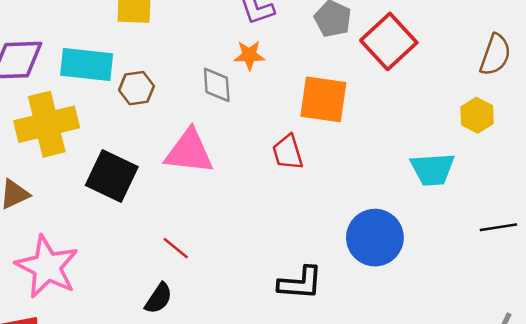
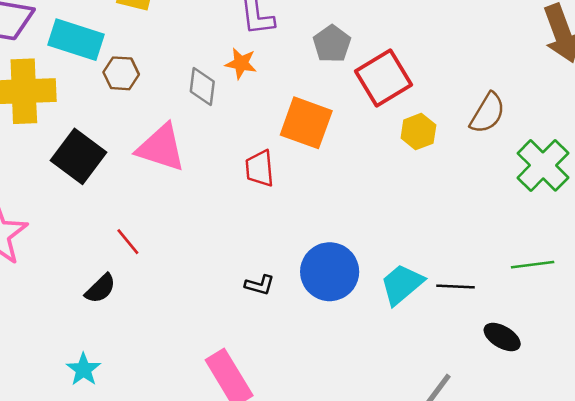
yellow hexagon: (477, 115) -> (418, 132), moved
cyan trapezoid: (433, 169) -> (402, 284), moved, turned 132
black L-shape: (300, 283) -> (260, 285), moved, size x0.6

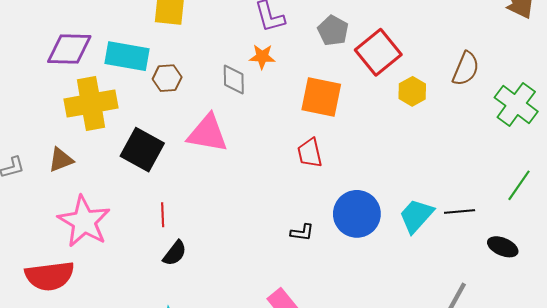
red trapezoid: (260, 168) -> (310, 153), moved
red line: (128, 242) -> (163, 215), moved, turned 45
green line: (533, 265) -> (519, 185), turned -40

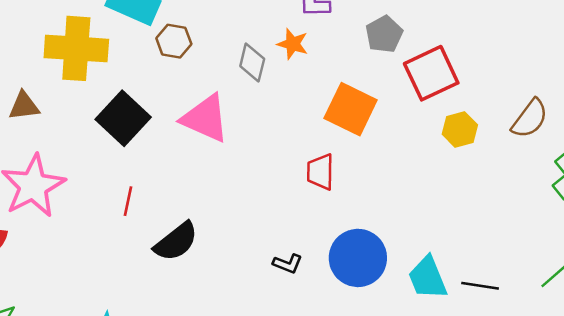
cyan trapezoid: (416, 216) -> (428, 278), turned -78
black semicircle: (175, 253) -> (176, 242), moved, size x1.4

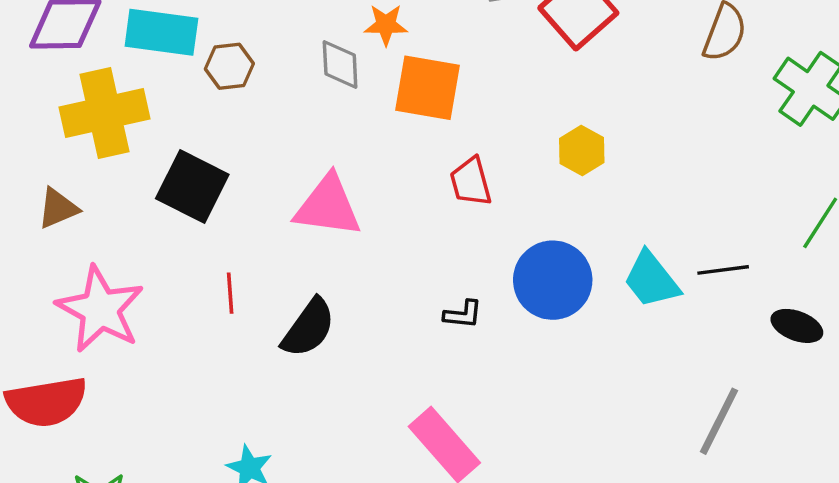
orange square: (351, 109) -> (427, 88), moved
pink triangle: (205, 118) -> (328, 206), moved
yellow hexagon: (460, 130) -> (582, 150), moved

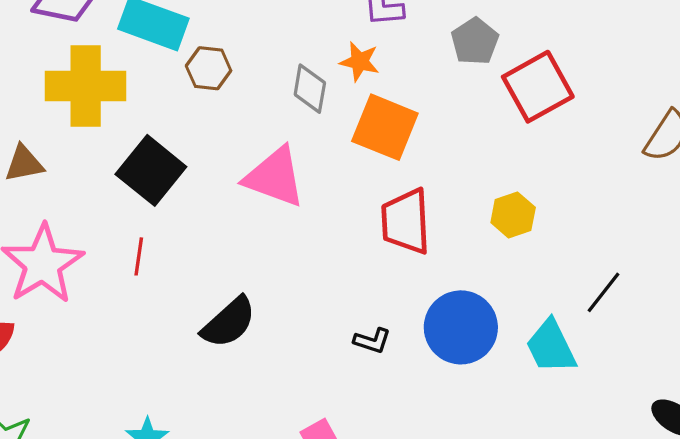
red trapezoid: (471, 182) -> (406, 221), size x1.4
pink triangle: (328, 206) -> (275, 177), moved
black line: (723, 270) -> (603, 292), moved, turned -57
red line: (230, 293) -> (139, 256), moved

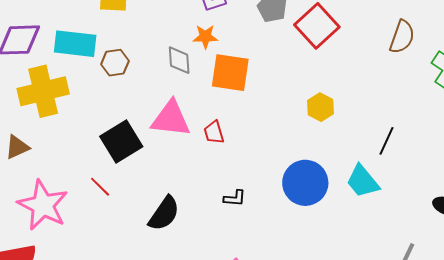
black square: (151, 170) -> (121, 141), moved, turned 33
red trapezoid: (406, 221) -> (214, 132), moved, size x0.6
red line: (139, 256) -> (100, 187), turned -40
black L-shape: (372, 341) -> (235, 198), moved

